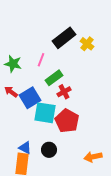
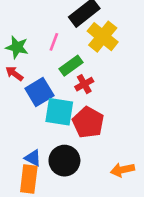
yellow cross: (87, 44) -> (103, 37), moved, size x1.6
red arrow: (11, 92) -> (14, 74), moved
black circle: (49, 150) -> (64, 161), size x1.5

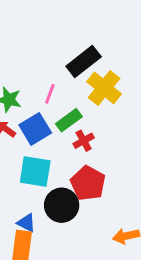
blue square: (39, 92) -> (35, 129), moved
cyan square: (59, 112) -> (35, 171), moved
black circle: (64, 161) -> (62, 205), moved

